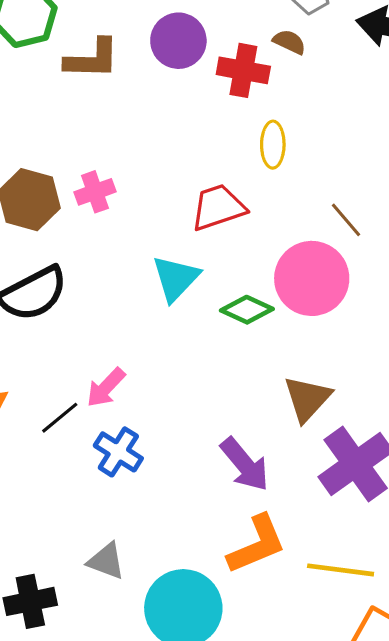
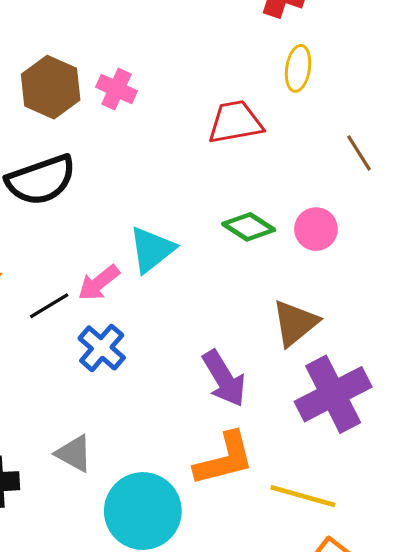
pink cross: (95, 192) -> (116, 89), turned 36
cyan triangle: (176, 278) -> (152, 250), moved
pink circle: (312, 278) -> (316, 229), moved, size x0.6

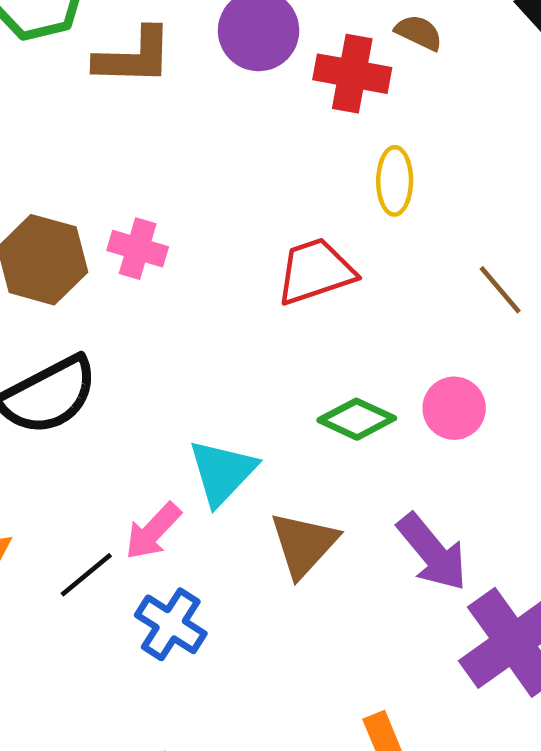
brown triangle: (295, 323) -> (304, 544), moved
purple arrow: (224, 379) -> (432, 552), moved

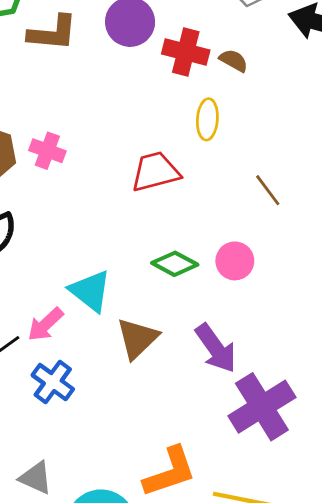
brown semicircle: (419, 32) -> (234, 61), moved
cyan triangle: (222, 472) -> (90, 291), turned -39

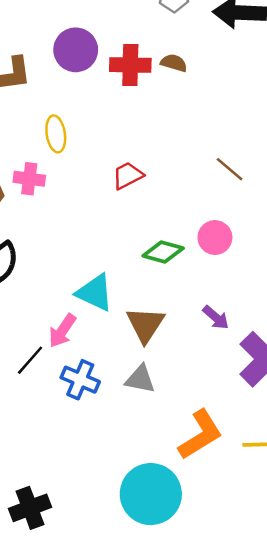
yellow ellipse: (207, 119) -> (56, 134), moved
red trapezoid: (155, 172) -> (128, 175), size x0.7
purple arrow: (216, 348) -> (216, 318), size x0.6
gray triangle: (36, 478) -> (140, 379), moved

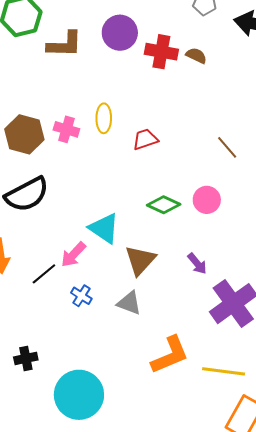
yellow ellipse: (56, 134) -> (104, 118), moved
blue cross: (80, 380) -> (81, 296), size x0.7
cyan circle: (151, 494) -> (79, 395), moved
black cross: (30, 508) -> (26, 358), moved, size x0.7

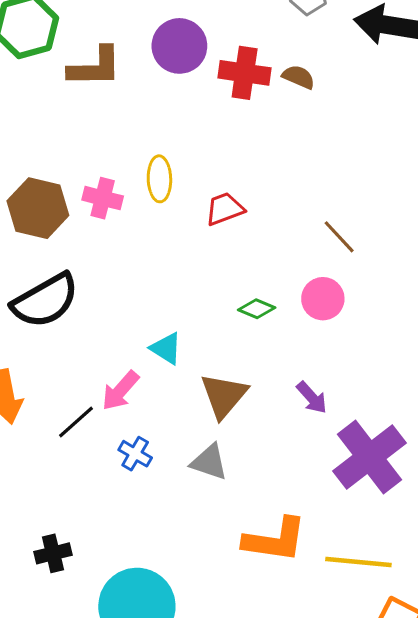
brown line: (227, 147) -> (339, 237), moved
green diamond: (164, 205) -> (257, 309), size x0.7
cyan triangle: (104, 228) -> (166, 348), size x0.7
orange L-shape: (170, 355) -> (275, 540), turned 33

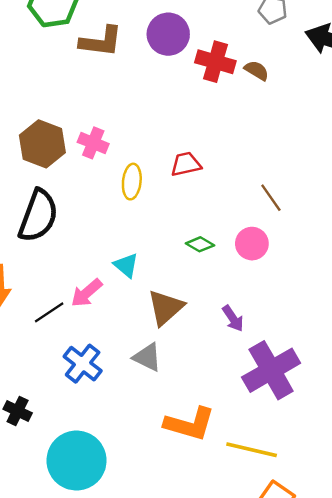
yellow ellipse: (159, 179) -> (132, 182), moved
black semicircle: (45, 301) -> (38, 216), turned -48
blue cross: (135, 454) -> (83, 364), moved, size x1.5
black cross: (53, 553) -> (18, 411), turned 32

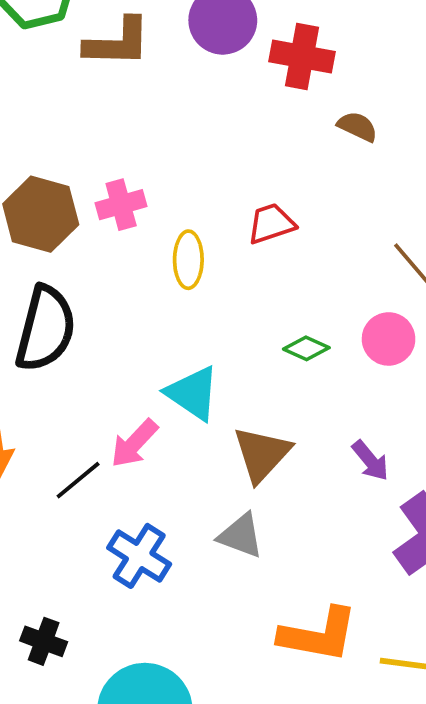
brown semicircle: (257, 70) -> (357, 127), moved
pink cross: (93, 143) -> (121, 205), turned -32
cyan triangle: (126, 265) -> (193, 393), size x1.4

